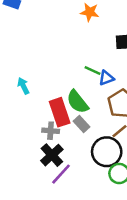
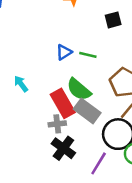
blue triangle: (106, 78) -> (64, 52), moved
gray rectangle: (81, 124) -> (87, 111), size x1.5
purple line: (61, 174) -> (99, 163), moved

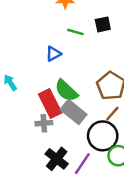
green line: (88, 55) -> (75, 32), moved
black cross: (63, 148) -> (57, 159), moved

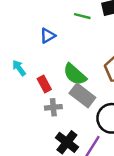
blue triangle: (54, 54) -> (48, 36), moved
red rectangle: (50, 104) -> (44, 84), moved, size x0.6

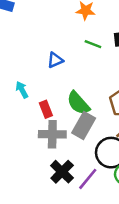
gray rectangle: (82, 95) -> (84, 126), turned 75
gray cross: (53, 107) -> (52, 134), size x1.5

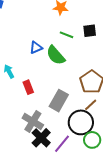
green semicircle: (78, 103) -> (56, 55), moved
gray cross: (52, 134) -> (33, 121), moved, turned 30

